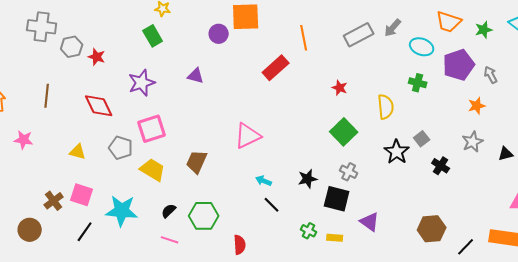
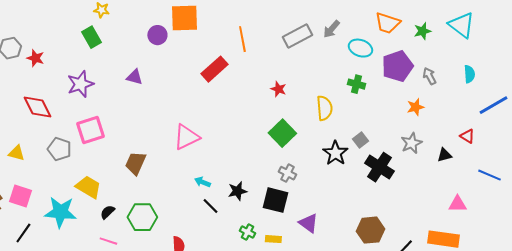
black cross: (441, 166) -> (379, 167), size x1.6
yellow trapezoid: (153, 170) -> (88, 187), moved
black star: (308, 179) -> (237, 191), moved

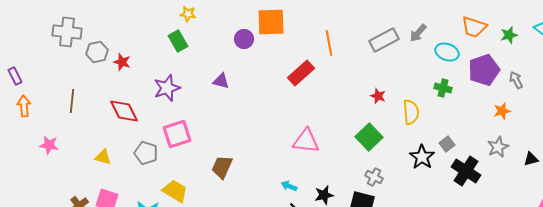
red star: (278, 89) -> (378, 96), moved
pink triangle: (186, 137) -> (306, 141), moved, turned 32

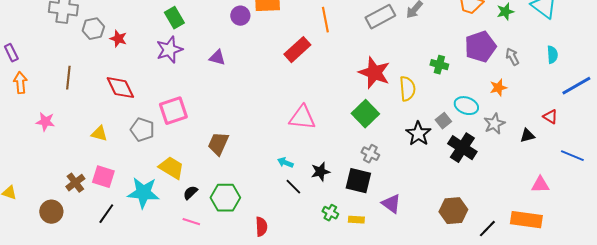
cyan ellipse: (447, 52) -> (466, 106), moved
purple star: (167, 88) -> (169, 50), moved
red star: (378, 96) -> (374, 73), size x2.0

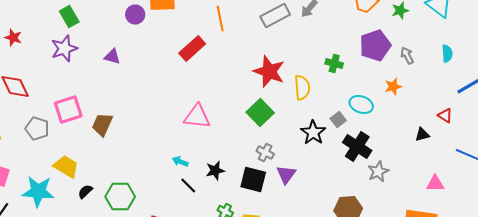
gray star: (494, 124) -> (378, 172), moved
brown trapezoid: (218, 144) -> (102, 124), moved
purple triangle: (391, 204) -> (286, 174), moved, turned 30

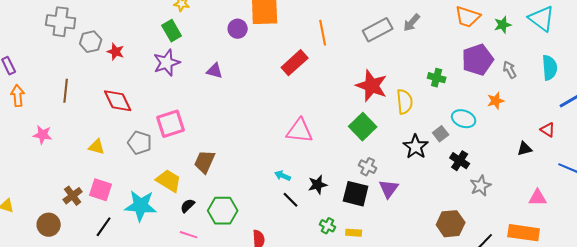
cyan semicircle: (447, 54) -> (550, 68), size x1.4
brown trapezoid: (102, 124) -> (205, 162), moved
black cross: (357, 146) -> (460, 161), size x0.7

